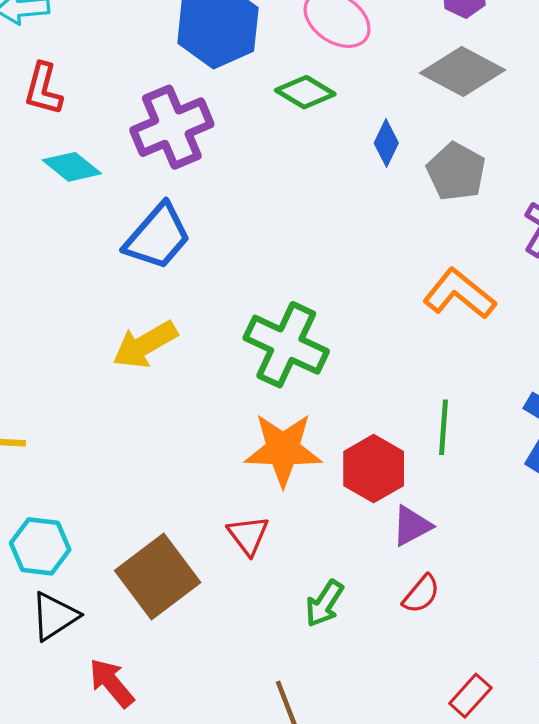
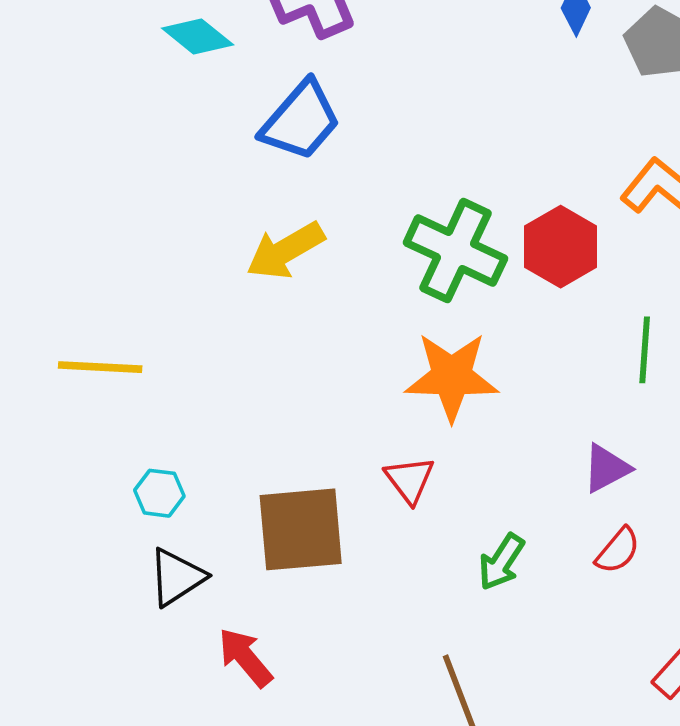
red hexagon: (374, 469) -> (561, 247), moved
cyan hexagon: (40, 546) -> (159, 493), size x0.7
brown square: (158, 577) -> (301, 529), turned 32

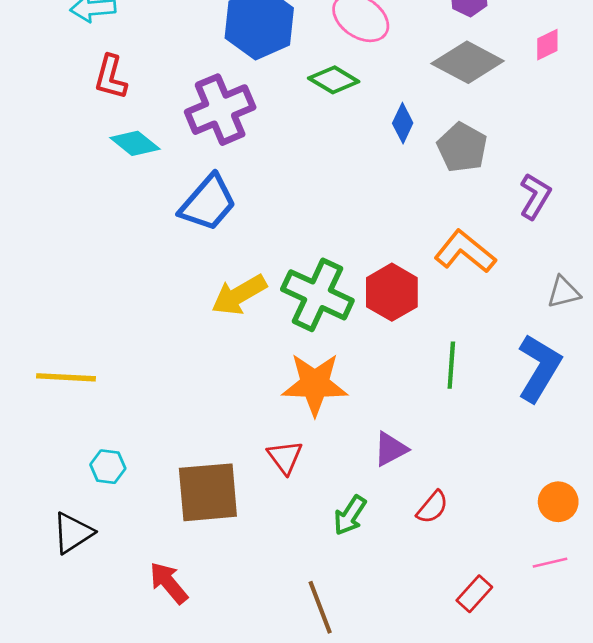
yellow arrow: (285, 251) -> (239, 295), moved
purple triangle: (606, 468) -> (390, 449), moved
black triangle: (177, 577) -> (73, 533), moved

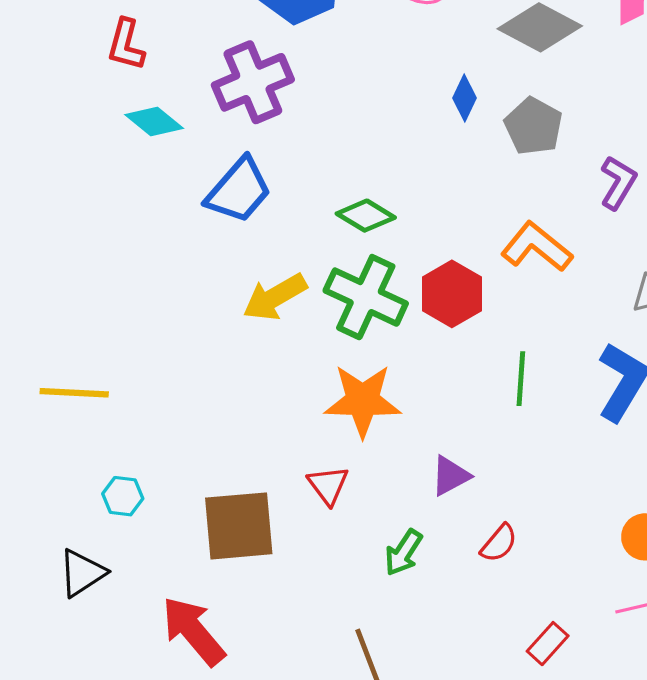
green diamond: (334, 80) -> (366, 216), moved
red arrow: (169, 583) -> (193, 631), size x1.4

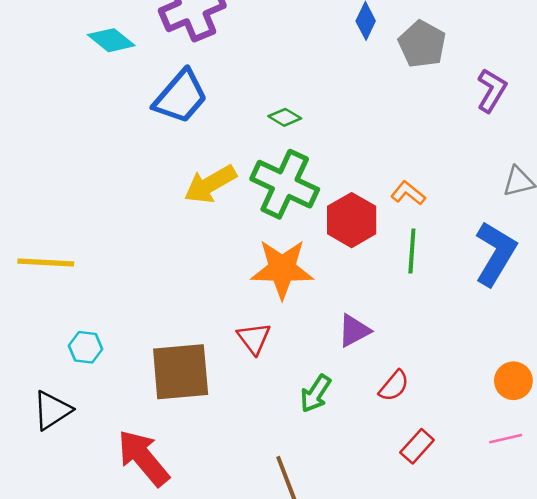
green diamond: (366, 216) -> (285, 117), size x0.7
orange L-shape: (537, 247) -> (408, 193), moved, size x0.6
red hexagon: (452, 294) -> (352, 220), moved
red rectangle: (548, 644) -> (417, 446), moved

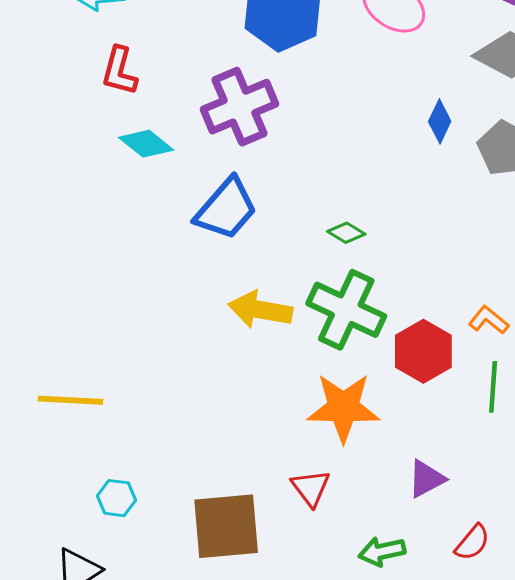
yellow arrow: (210, 184) -> (260, 310), turned 40
green arrow: (316, 394) -> (382, 551), turned 45

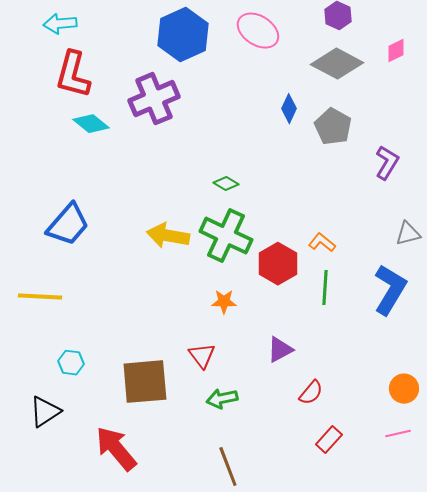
red L-shape: (119, 71) -> (73, 75), size x1.4
blue trapezoid: (226, 209) -> (68, 225), moved
orange star: (343, 408) -> (224, 302), size x0.5
green arrow: (382, 551) -> (222, 399), moved

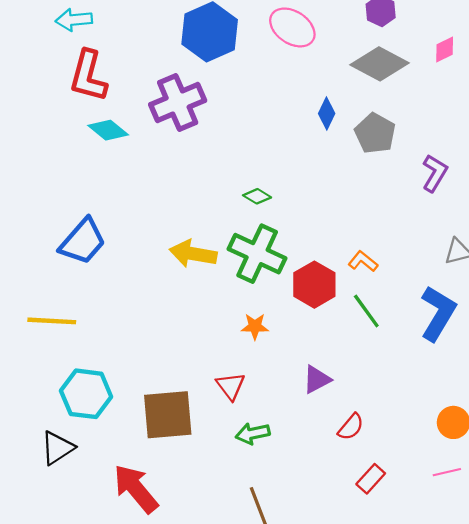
green line: (325, 288) -> (366, 311), turned -40
cyan hexagon: (71, 363) -> (86, 394), size x1.8

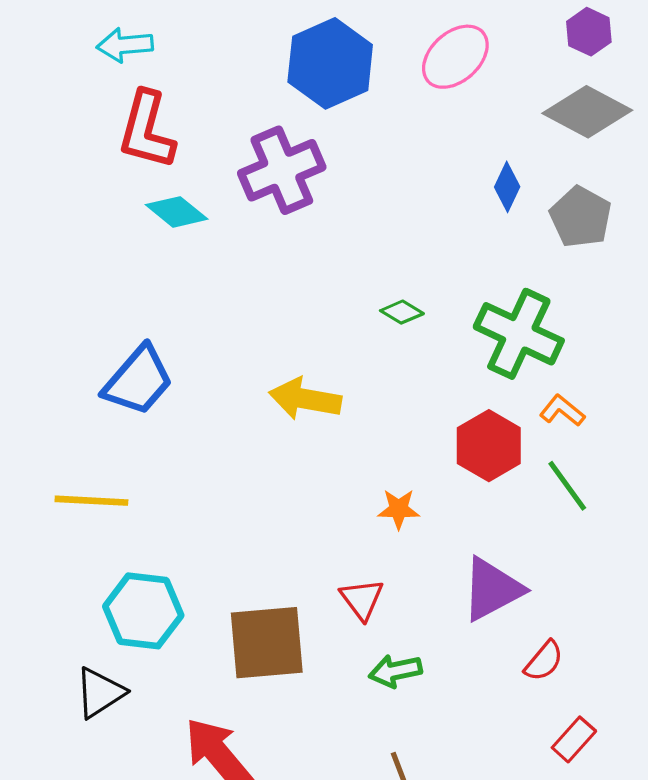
pink ellipse: (292, 27) -> (455, 57), turned -75
green cross: (257, 254) -> (519, 334), moved
purple triangle: (317, 379) -> (492, 589), size x1.5

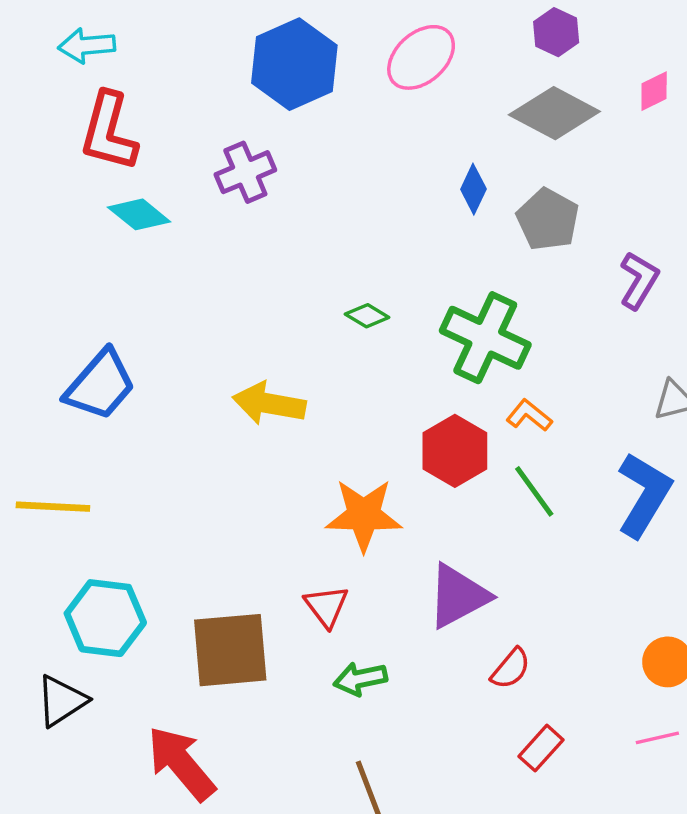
purple cross: (282, 170) -> (245, 172), size x0.7
orange star: (399, 509) -> (364, 515), size x1.8

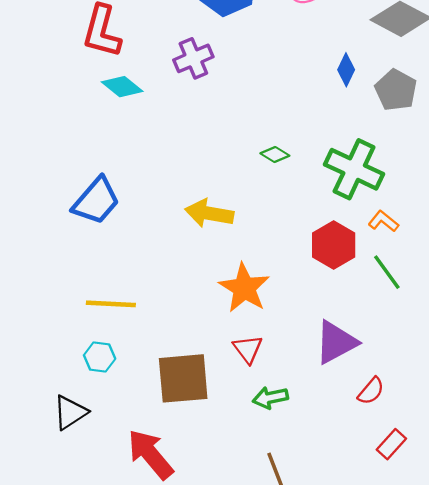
yellow line: (53, 507) -> (111, 304), moved
orange star: (364, 515) -> (244, 288), moved, turned 30
cyan hexagon: (105, 618) -> (100, 357), size x0.6

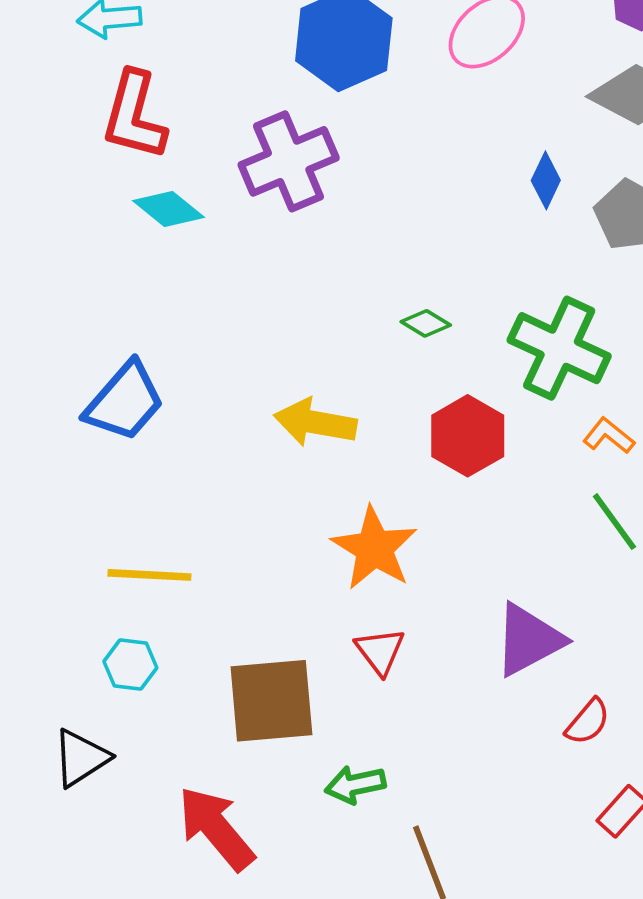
purple cross: (193, 58) -> (289, 161), size x1.4
red hexagon: (334, 245) -> (468, 436), moved
green arrow: (270, 398) -> (355, 785), moved

